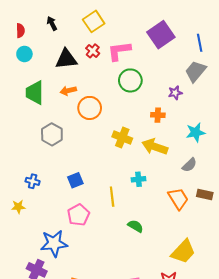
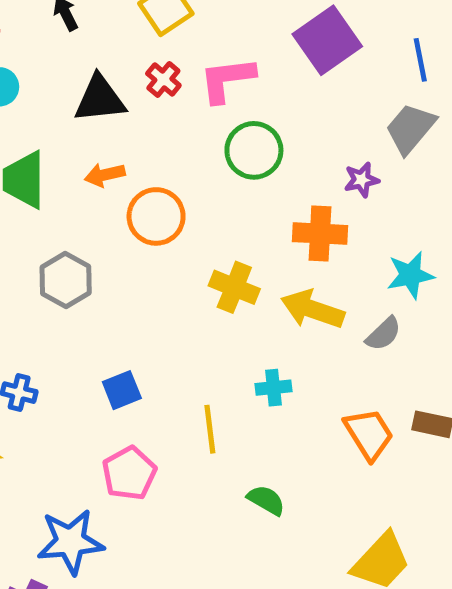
orange cross: (158, 115) -> (320, 234), size x1.5
gray semicircle: (189, 165) -> (384, 334), moved

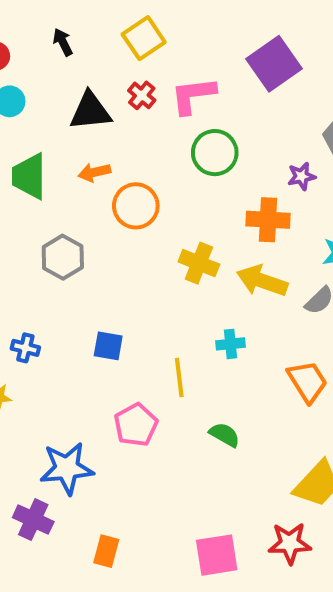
blue square: (122, 390) -> (108, 346), turned 32
pink pentagon: (129, 473) -> (136, 425), moved

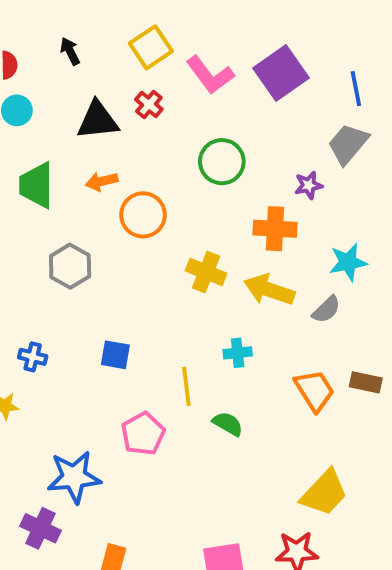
pink L-shape: (193, 95) -> (210, 75), moved, turned -120
green semicircle: (225, 435) -> (228, 424), moved

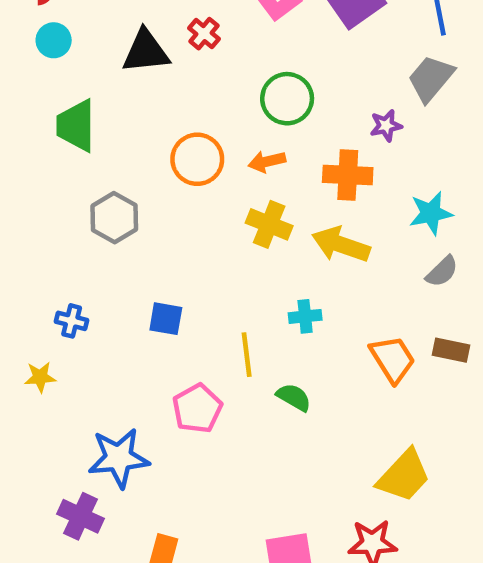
orange arrow: (102, 181) -> (267, 162), moved
gray semicircle: (326, 309) -> (442, 272), moved

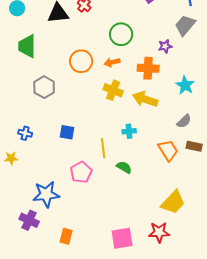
cyan star: (431, 213) -> (185, 85), turned -30
gray semicircle: (442, 272) -> (184, 121), moved

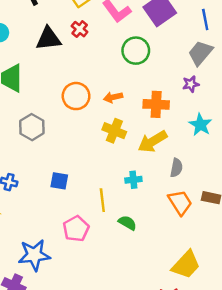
green circle: (121, 34) -> (136, 51), moved
purple star: (165, 46) -> (191, 84), moved
yellow arrow: (145, 99) -> (153, 141), turned -50
gray semicircle: (184, 121) -> (176, 168), moved, turned -35

